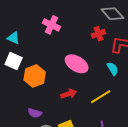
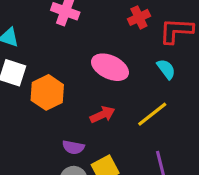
purple semicircle: (35, 113) -> (73, 147), moved

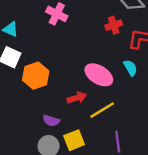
pink ellipse: (110, 67) -> (99, 75), moved
yellow line: (152, 114) -> (102, 110), moved

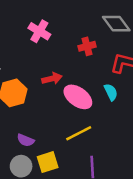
red cross: (114, 25) -> (87, 46), moved
red arrow: (77, 98) -> (52, 79), moved

